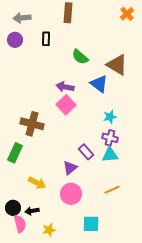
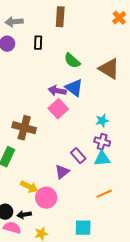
blue triangle: (99, 84) -> (74, 88), moved
pink circle: (71, 194) -> (46, 198), moved
pink semicircle: (20, 224) -> (12, 228), turned -60

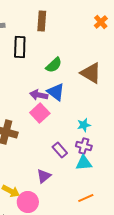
black rectangle: (38, 43) -> (20, 47), size x1.5
green semicircle: (72, 61) -> (54, 65), turned -84
purple rectangle: (78, 156) -> (60, 150), moved

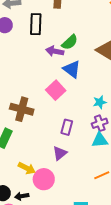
purple arrow: (39, 95) -> (55, 51), moved
purple cross: (84, 146) -> (100, 123), turned -35
purple rectangle: (60, 150) -> (67, 127), moved, turned 56

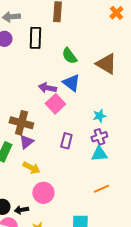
green semicircle: (70, 42) -> (69, 56), turned 96
purple arrow: (55, 51) -> (47, 88), moved
purple triangle: (60, 153) -> (26, 142), moved
yellow arrow: (27, 168) -> (31, 168), moved

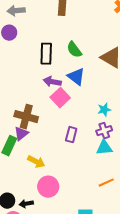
black rectangle: (35, 38) -> (46, 54), moved
purple triangle: (26, 142) -> (21, 134), moved

